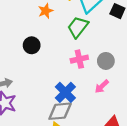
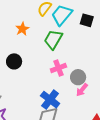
gray circle: (106, 61) -> (78, 77), moved

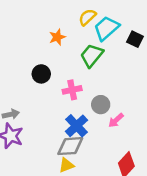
pink cross: (58, 68) -> (72, 90), moved
gray circle: (78, 77) -> (101, 105), moved

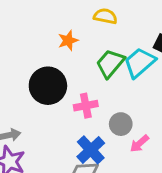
yellow semicircle: (87, 17) -> (105, 16), turned 54
cyan trapezoid: (106, 28) -> (140, 63), moved
black circle: (41, 74) -> (48, 86), size x1.6

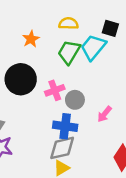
yellow semicircle: (105, 16) -> (68, 23), moved
gray circle: (121, 124) -> (75, 100), moved
blue cross: (91, 150) -> (65, 126), turned -30

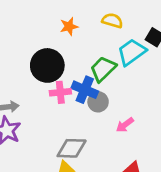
green trapezoid: (69, 52) -> (103, 69), moved
pink cross: (55, 90) -> (60, 92), moved
blue cross: (65, 126) -> (85, 90), moved

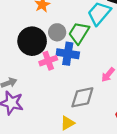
gray circle: (98, 102) -> (57, 32), moved
gray diamond: (72, 148) -> (82, 97), moved

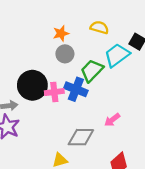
gray circle: (57, 32) -> (65, 54), moved
black circle: (32, 41) -> (32, 85), moved

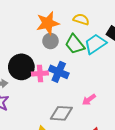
orange star: (61, 33) -> (48, 23), size x1.6
green trapezoid: (92, 71) -> (75, 44), moved, turned -85

